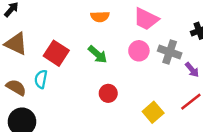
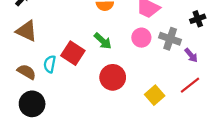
red square: (56, 53) -> (73, 53), moved
red circle: (108, 93) -> (113, 77), size x1.5

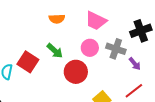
black cross: (198, 19) -> (141, 31), size x1.5
red circle: (113, 77) -> (76, 72), moved

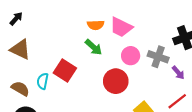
pink trapezoid: (96, 21) -> (121, 27), moved
green arrow: (55, 51) -> (93, 47), moved

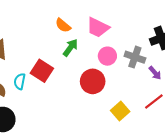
orange semicircle: (96, 25) -> (63, 25), moved, turned 42
green arrow: (93, 47) -> (70, 48), turned -96

